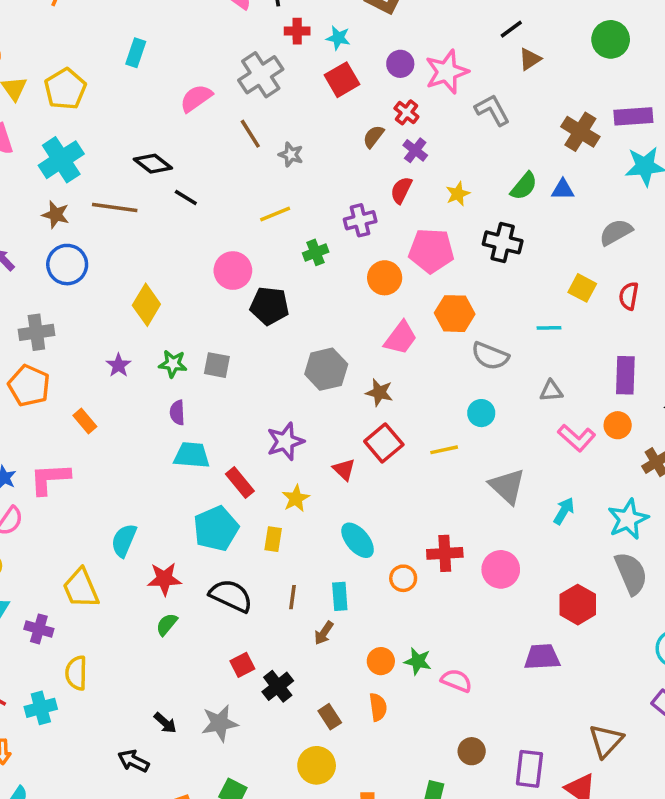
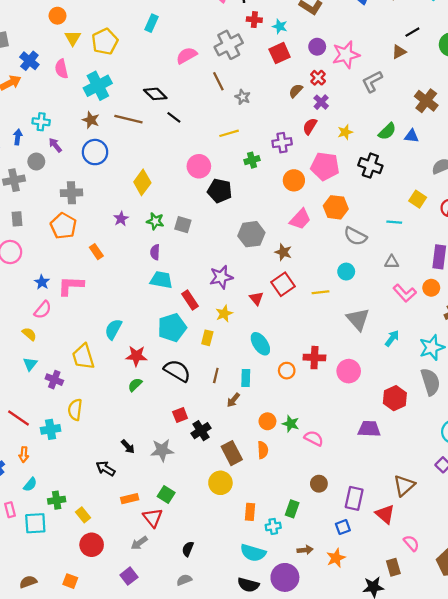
black line: (511, 29) -> (412, 32), moved
gray L-shape: (492, 110) -> (372, 81), turned -95
brown rectangle: (330, 717) -> (232, 453), size x1.5

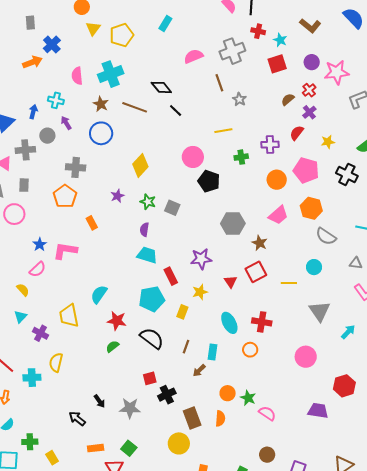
pink semicircle: (61, 69) -> (77, 76), moved
red cross: (314, 358) -> (262, 322), moved

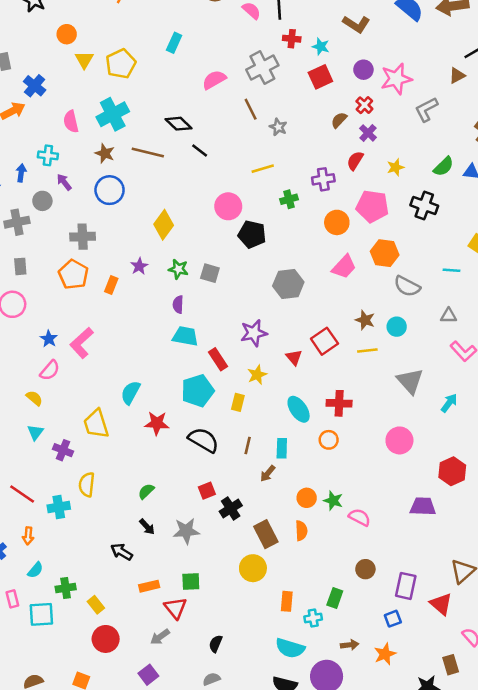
orange rectangle: (92, 223) -> (111, 285), moved, turned 56
brown star: (260, 243) -> (365, 320), moved
pink L-shape: (65, 251) -> (82, 343), turned -45
green semicircle: (112, 346) -> (146, 491), moved
green square: (129, 448) -> (191, 582), turned -35

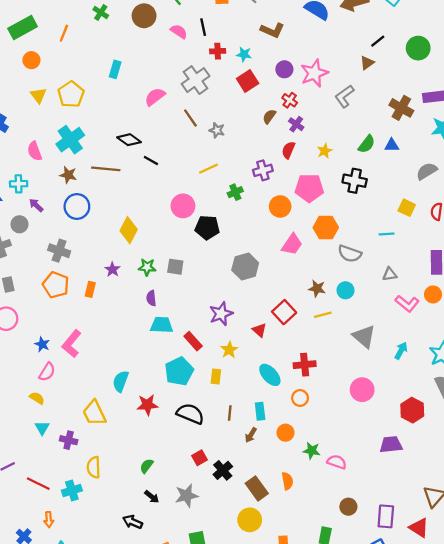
orange circle: (67, 34) -> (31, 60), moved
gray cross: (83, 237) -> (59, 251), turned 30
orange circle: (307, 498) -> (285, 433), moved

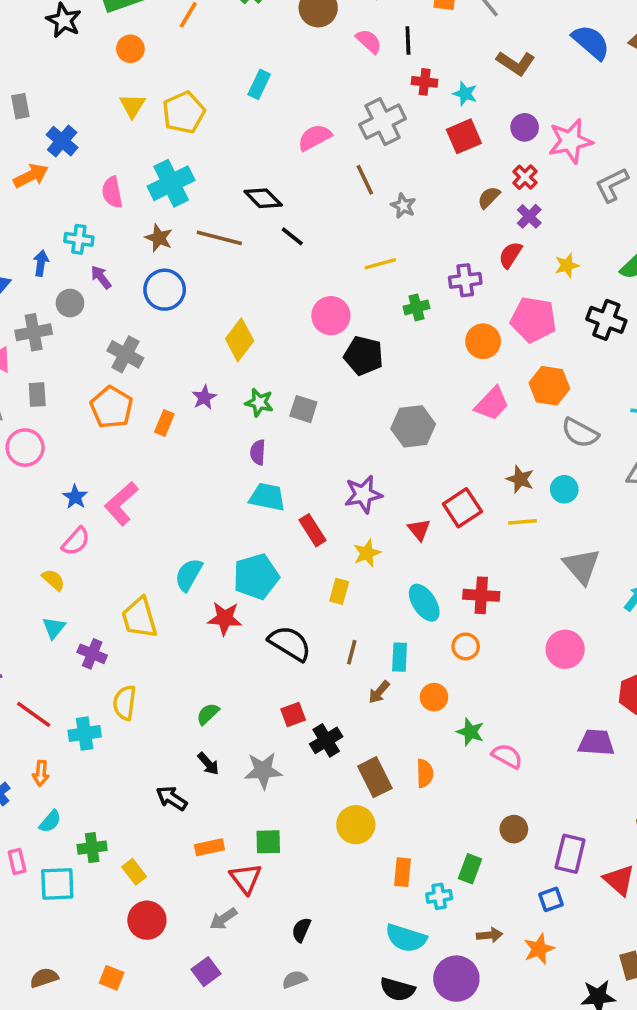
cyan pentagon: (179, 371) -> (256, 577), moved

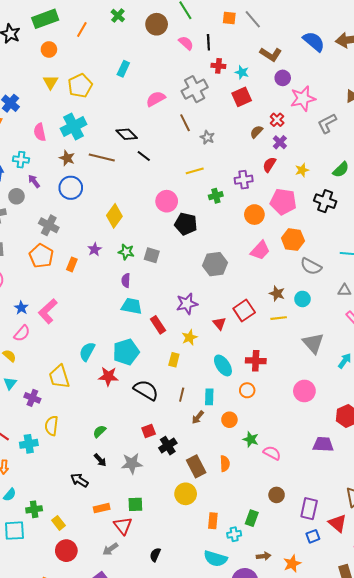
purple circle: (525, 127) -> (283, 78), moved
blue square: (551, 899) -> (313, 536), moved

